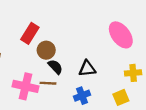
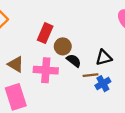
brown line: (48, 83) -> (90, 75), moved
pink cross: (25, 86) -> (46, 70), moved

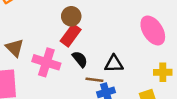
red rectangle: (45, 33) -> (71, 35), moved
brown circle: (63, 46) -> (71, 16), moved

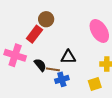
brown circle: (71, 16) -> (46, 19), moved
black semicircle: (80, 59) -> (40, 65), moved

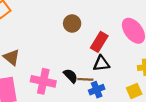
red rectangle: (34, 34) -> (99, 42), moved
pink cross: (15, 55) -> (43, 81), moved

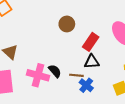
black semicircle: (71, 76) -> (55, 71), moved
blue cross: (97, 90) -> (86, 85), turned -32

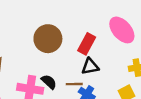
brown circle: (67, 24) -> (48, 39), moved, size x1.5

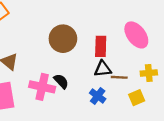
red rectangle: (87, 44) -> (101, 46), turned -30
brown line: (74, 84) -> (119, 77), moved

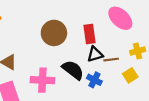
black semicircle: (61, 81) -> (73, 70), moved, size x1.5

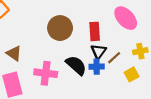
black triangle: (95, 54) -> (99, 52), turned -42
brown line: (111, 60) -> (114, 58), turned -40
blue cross: (94, 80) -> (97, 67), moved, turned -32

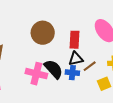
black triangle: (99, 52) -> (76, 59), turned 35
pink cross: (46, 73) -> (36, 74), moved

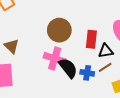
black triangle: (76, 59) -> (106, 51), moved
pink cross: (36, 74) -> (55, 58), moved

